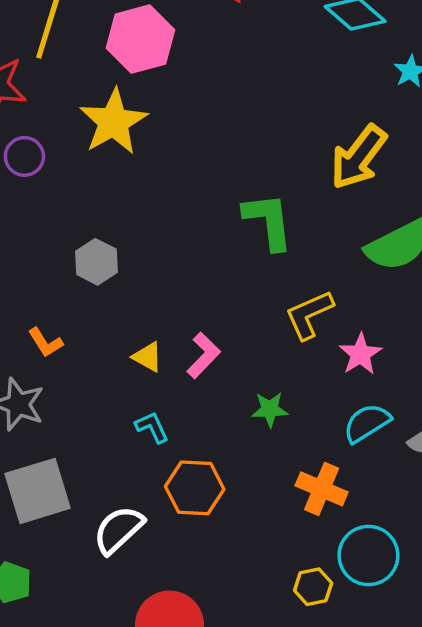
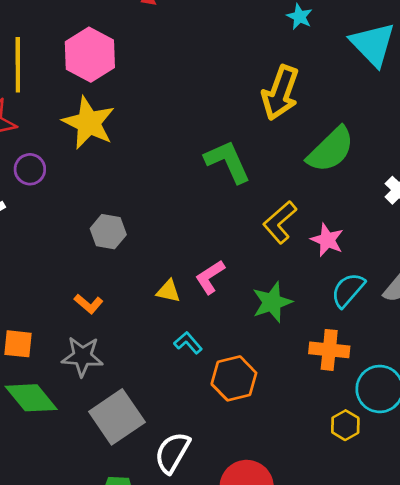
pink L-shape: (204, 355) -> (210, 277), turned -150
green star: (270, 409) -> (272, 302), size x1.4
white semicircle: (118, 530) -> (172, 453), moved

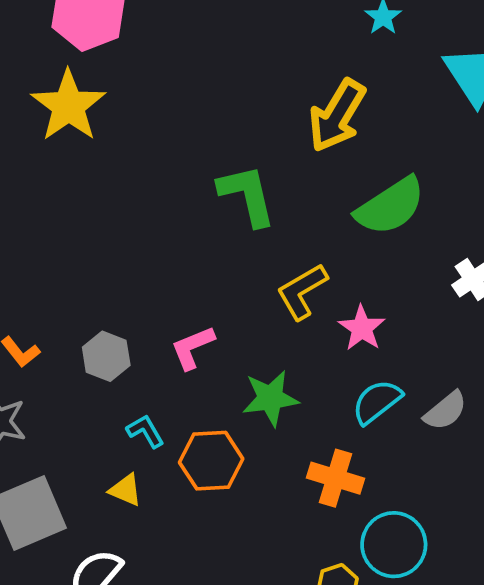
gray hexagon: (108, 232) -> (106, 356), moved
yellow triangle: (168, 291) -> (126, 490), moved
orange hexagon: (234, 378) -> (211, 461), moved

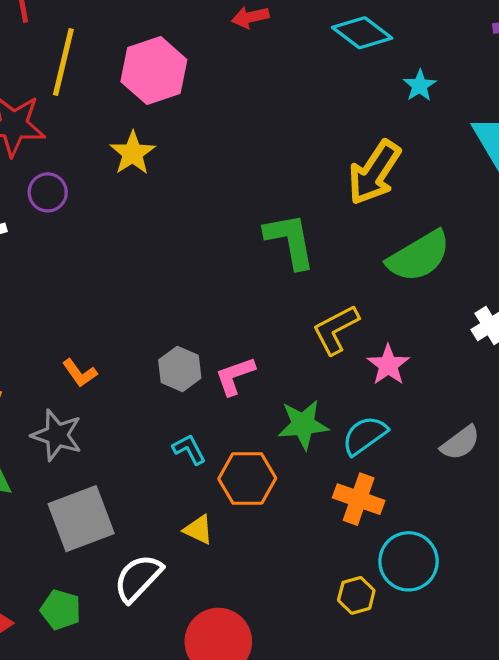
yellow star: (68, 106) -> (133, 153), size x0.7
gray hexagon: (106, 356) -> (180, 369), moved
cyan semicircle: (377, 402) -> (365, 435), moved
yellow triangle: (126, 490) -> (198, 530), moved

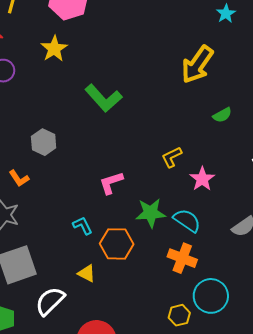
green L-shape: (290, 241) -> (103, 98), moved, turned 147
green semicircle: (419, 256) -> (222, 115), size x0.5
yellow L-shape: (336, 330) -> (172, 157), size x0.7
gray hexagon: (180, 369) -> (44, 142), moved
cyan semicircle: (365, 435) -> (187, 220), turned 68

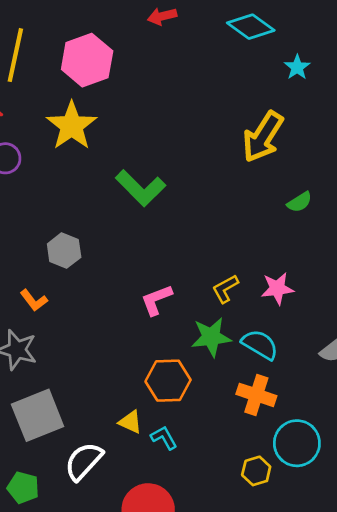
yellow star: (54, 49) -> (72, 126), size x1.4
yellow L-shape: (172, 157) -> (225, 289), moved
pink star: (202, 179) -> (277, 288), turned 30
cyan L-shape: (83, 226) -> (164, 438), moved

